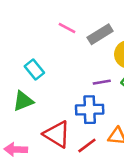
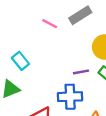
gray rectangle: (100, 34) -> (80, 15), moved

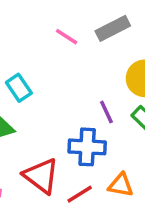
purple line: (81, 72) -> (106, 112), turned 70

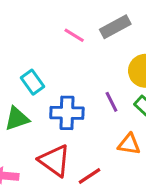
blue cross: (87, 147) -> (67, 113), moved
orange triangle: (121, 185) -> (129, 144), moved

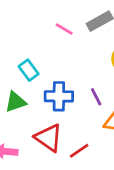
purple line: (112, 102) -> (96, 97), moved

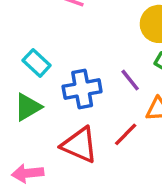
red line: (79, 151) -> (126, 134), moved

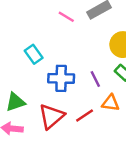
green triangle: (28, 107) -> (15, 102), moved
red triangle: (79, 145) -> (52, 116), turned 44

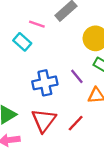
cyan rectangle: (34, 54) -> (22, 42), moved
red line: (85, 116) -> (76, 123), moved

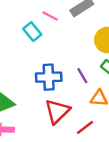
red triangle: (44, 120) -> (57, 111), moved
red line: (76, 123) -> (85, 127), moved

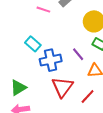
cyan rectangle: (32, 32) -> (33, 44), moved

